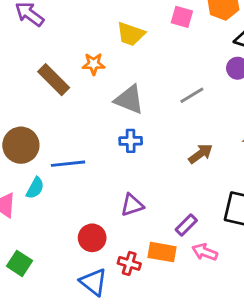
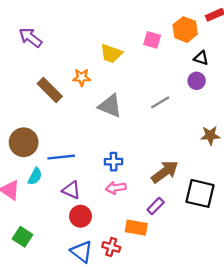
blue cross: (131, 141) -> (114, 162), moved
brown arrow: (200, 154) -> (165, 172), moved, size x1.4
purple triangle: (132, 205) -> (71, 190), moved, turned 42
pink arrow: (205, 252) -> (116, 188), moved, turned -30
red cross: (129, 263) -> (111, 247), moved

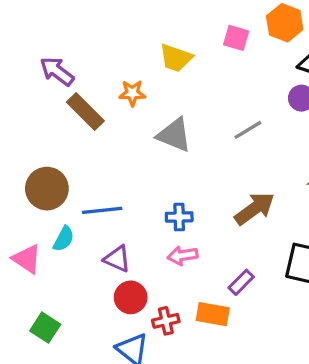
purple arrow: (30, 38) -> (57, 71), moved
brown arrow: (165, 172) -> (255, 209), moved
red cross: (111, 247) -> (166, 321), moved, turned -30

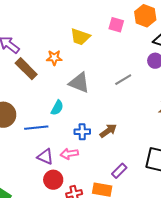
brown arrow: (255, 209) -> (108, 131), moved, size x0.7
cyan semicircle: (64, 239) -> (57, 108), moved
pink arrow: (183, 256) -> (69, 154), moved

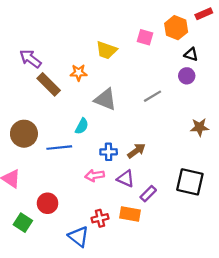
purple triangle: (45, 157) -> (126, 179), moved
red circle: (53, 180) -> (48, 203), moved

